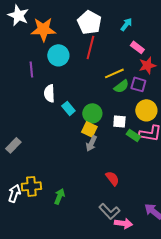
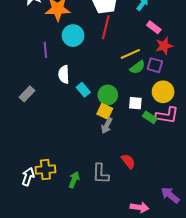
gray rectangle: (13, 145) -> (27, 94), moved
gray L-shape: (109, 211) -> (101, 174), moved, turned 45

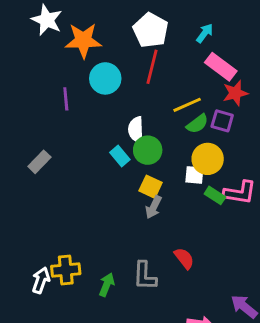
pink rectangle: (154, 27) -> (221, 67), size x1.5
white semicircle: (64, 74) -> (136, 130), moved
yellow circle: (163, 92) -> (208, 159), moved
green circle: (108, 95) -> (148, 150), moved

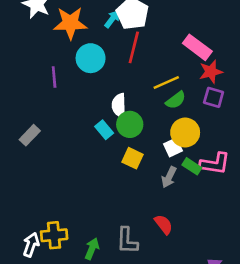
cyan arrow: (205, 33) -> (112, 19), moved
purple square: (222, 121) -> (214, 97), moved
white square: (194, 175) -> (173, 147), turned -30
gray arrow: (153, 207) -> (169, 177), moved

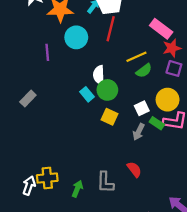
yellow circle: (185, 132) -> (168, 100), moved

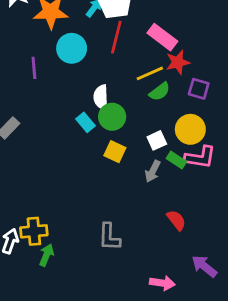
pink rectangle: (161, 29) -> (162, 37), moved
red star: (172, 48) -> (178, 62), moved
red semicircle: (134, 169) -> (176, 220), moved
green arrow: (77, 189) -> (46, 255), moved

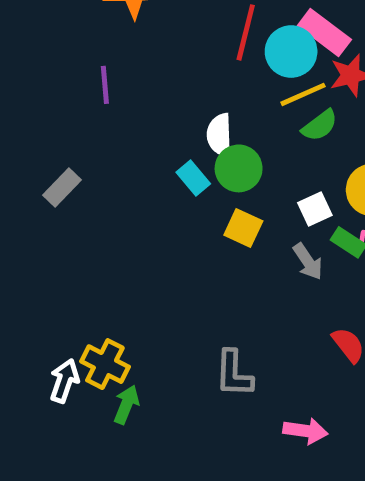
cyan circle: (72, 48) -> (291, 52), moved
gray arrow: (153, 171) -> (308, 261), turned -60
yellow cross: (34, 231) -> (105, 364), turned 32
pink arrow: (162, 283) -> (305, 431), moved

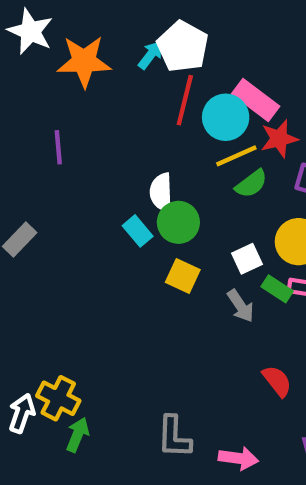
gray L-shape: (234, 374) -> (174, 437), moved

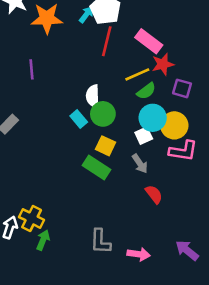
cyan circle: (226, 117) -> (153, 118), moved
green rectangle: (277, 289) -> (97, 167), moved, size x1.5
red semicircle: (277, 381) -> (154, 194), moved

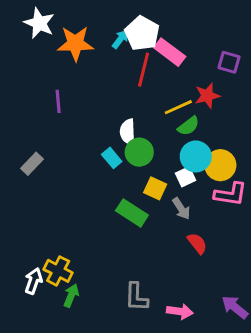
pink rectangle: (149, 41) -> (170, 52), moved
purple square: (182, 88) -> (229, 62), moved
yellow square: (105, 146) -> (155, 188), moved

